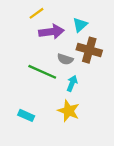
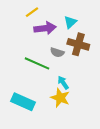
cyan arrow: (72, 83) -> (63, 83), moved, turned -56
cyan rectangle: (26, 115) -> (23, 102), size x1.6

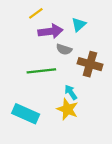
brown cross: (78, 44) -> (90, 64), moved
gray semicircle: (57, 52) -> (64, 49), moved
green line: (37, 63) -> (41, 71), turned -30

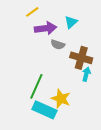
green line: (41, 71) -> (36, 86), moved, turned -60
cyan arrow: (71, 92) -> (86, 74), moved, turned 48
cyan rectangle: (26, 114) -> (44, 110), moved

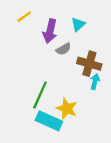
yellow line: (32, 12) -> (24, 17), moved
purple arrow: (46, 28) -> (50, 31), turned 110
gray semicircle: (58, 45) -> (63, 49), turned -48

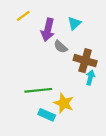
gray semicircle: (63, 49) -> (61, 47), turned 72
green line: (40, 95) -> (38, 90), turned 60
cyan rectangle: (49, 121) -> (47, 115), size x0.7

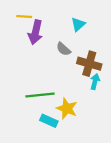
yellow line: (23, 16) -> (24, 17), turned 40
purple arrow: (48, 30) -> (35, 32), moved

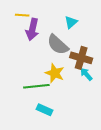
gray semicircle: (63, 49) -> (58, 45), size x1.6
cyan arrow: (95, 82) -> (86, 74), turned -56
yellow star: (67, 108) -> (55, 73), moved

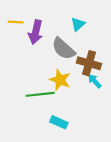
yellow line: (22, 15) -> (16, 22), moved
cyan rectangle: (45, 110) -> (59, 122), moved

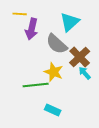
yellow line: (16, 22) -> (20, 14), moved
cyan triangle: (78, 24) -> (70, 22), size x1.5
brown cross: (89, 63) -> (80, 57), turned 30

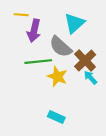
green line: (36, 85) -> (38, 62), moved

